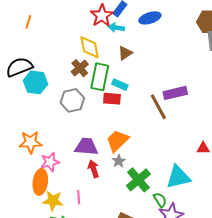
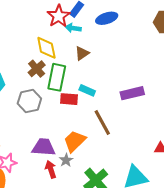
cyan rectangle: (120, 85) -> (87, 90), moved
brown line: (158, 107) -> (102, 123), moved
gray star: (119, 161) -> (66, 160), moved

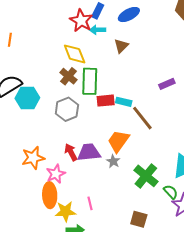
brown triangle: (82, 53) -> (121, 46), moved
cyan rectangle: (87, 90) -> (124, 102), moved
purple rectangle: (132, 93) -> (167, 84), size x0.7
red arrow: (51, 169) -> (71, 152), moved

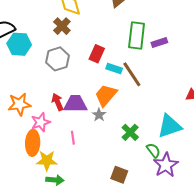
green rectangle: (90, 81) -> (137, 35), moved
red rectangle: (106, 101) -> (97, 54), turned -66
cyan rectangle: (124, 102) -> (114, 68), moved
green cross: (146, 176) -> (130, 132), size x0.7
pink line: (90, 203) -> (73, 138), moved

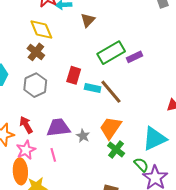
green rectangle: (137, 35) -> (111, 53), turned 60
orange trapezoid: (106, 95) -> (110, 128), moved
red arrow: (58, 102) -> (26, 125), moved
pink line: (73, 138) -> (53, 155), moved

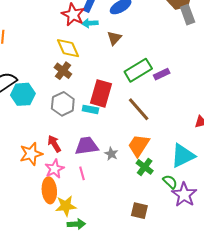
red rectangle: (74, 75) -> (101, 93), size x1.5
cyan rectangle: (93, 88) -> (90, 109), moved

